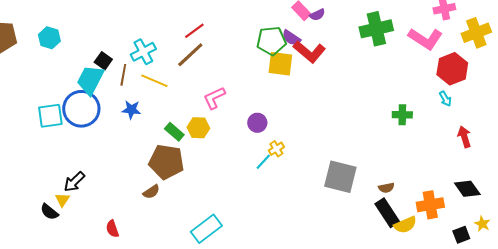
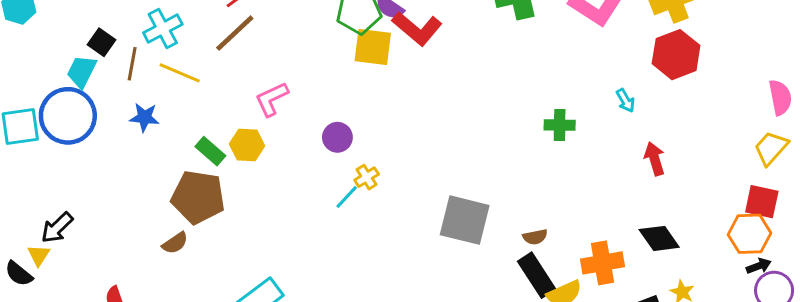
red hexagon: (452, 69) -> (676, 55), moved
cyan trapezoid: (90, 80) -> (82, 71), size x0.7

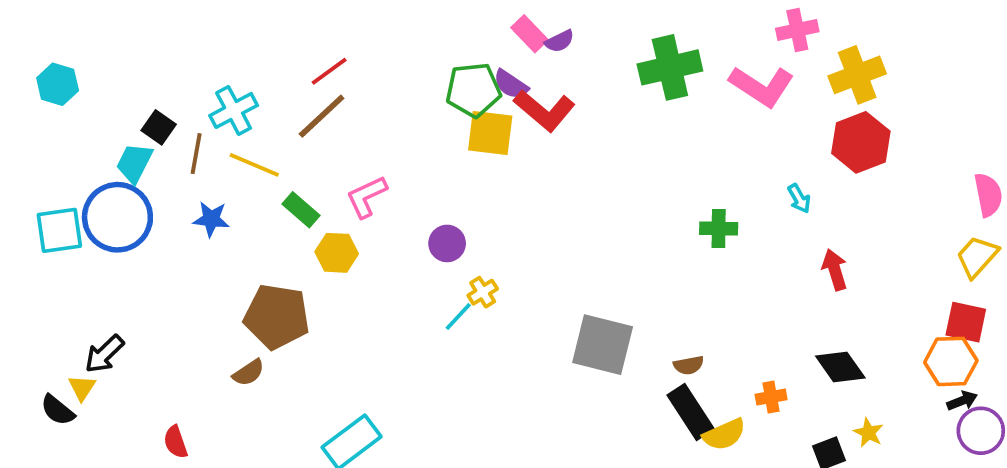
green rectangle: (210, 151) -> (301, 210), moved
orange cross: (602, 263) -> (771, 397), size x0.6

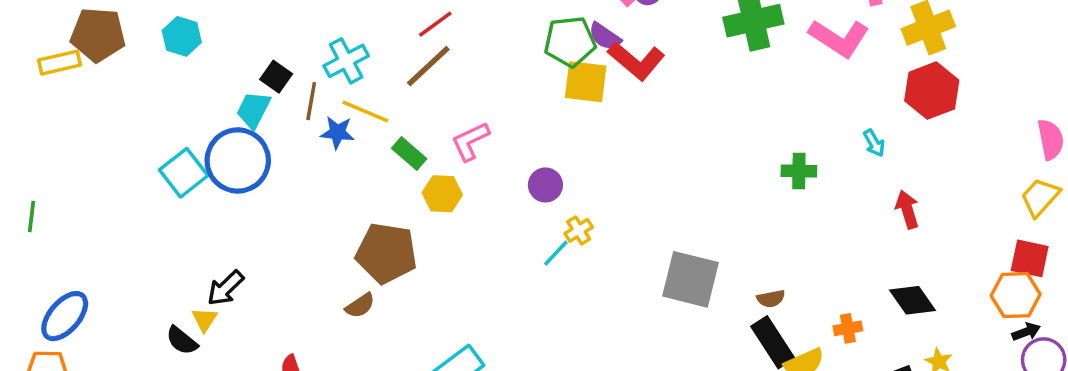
blue star: (211, 219) -> (337, 133), moved
cyan square: (59, 230) -> (184, 173), turned -30

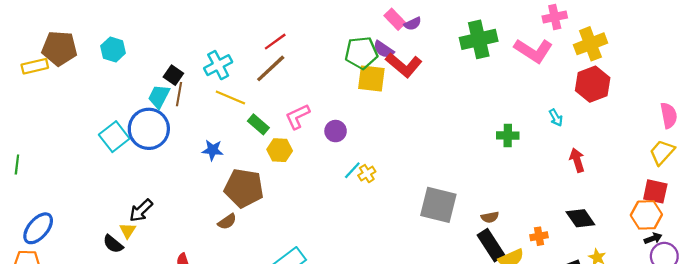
brown line: (311, 101) -> (179, 94), moved
blue star: (337, 133) -> (213, 150), moved
purple circle: (545, 185) -> (336, 131), moved
cyan line: (556, 253) -> (352, 170), moved

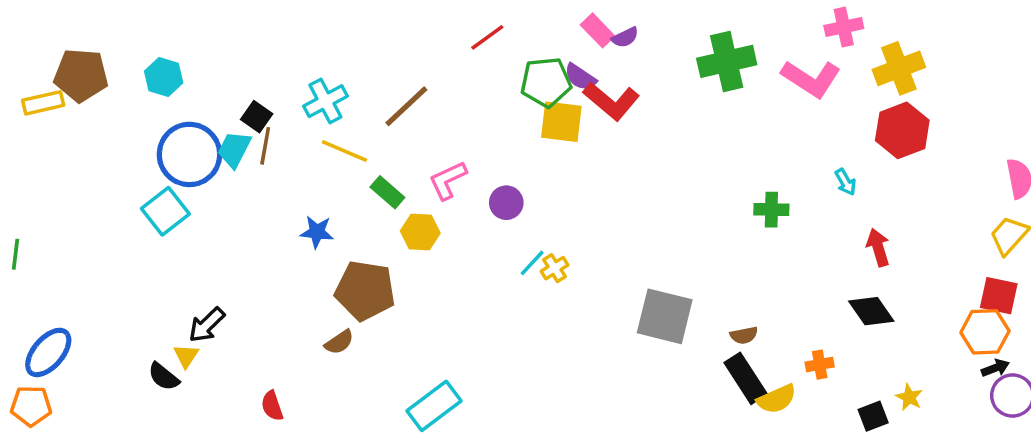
red line: (275, 42) -> (487, 37), moved
blue circle: (149, 129) -> (189, 154), moved
black diamond: (580, 218) -> (871, 311), moved

